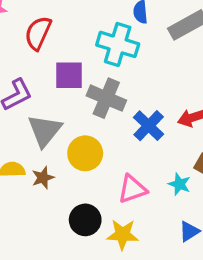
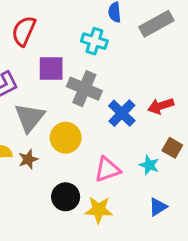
cyan cross: (118, 44) -> (94, 41), size x0.7

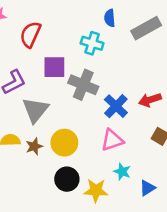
yellow circle: (66, 138) -> (64, 143), moved
cyan star: (149, 165) -> (122, 172), moved
pink triangle: (107, 169) -> (112, 140), moved

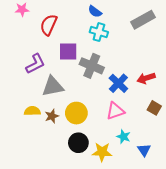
blue semicircle: (110, 18) -> (95, 12), moved, turned -48
gray triangle: (35, 110) -> (53, 86), turned 40
blue triangle: (147, 188) -> (144, 150), turned -32

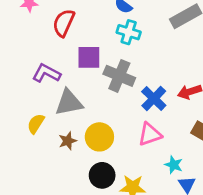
purple L-shape: (35, 64) -> (46, 73), turned -125
yellow semicircle: (32, 111) -> (36, 124), moved, turned -56
cyan star: (124, 137) -> (174, 165), moved

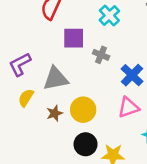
cyan cross: (129, 32) -> (109, 15), turned 30
purple L-shape: (46, 73) -> (20, 64), moved, turned -55
gray cross: (119, 76) -> (101, 55), size x0.6

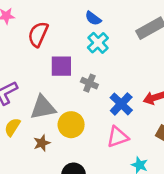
yellow circle: (83, 110) -> (71, 125), moved

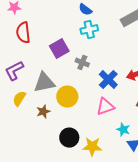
red semicircle: (38, 34) -> (23, 33), moved, turned -30
cyan cross: (98, 43) -> (89, 30), turned 30
purple square: (61, 66) -> (59, 49), turned -30

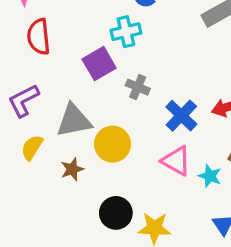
cyan cross: (89, 30) -> (126, 32), moved
pink triangle: (105, 107) -> (176, 161), turned 48
cyan star: (123, 130) -> (210, 176), moved

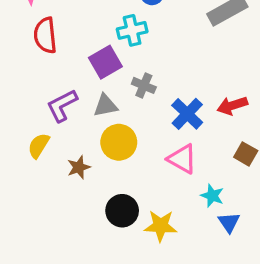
purple L-shape: (24, 100) -> (62, 106), moved
gray triangle: (74, 121) -> (105, 106), moved, size x0.7
cyan star: (210, 176) -> (212, 196), moved

